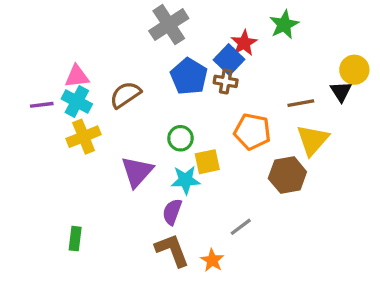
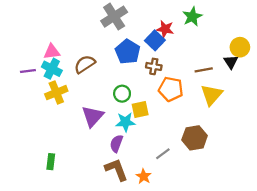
red star: (244, 43) -> (165, 29), turned -30
brown cross: (226, 81) -> (154, 66), moved
brown hexagon: (287, 175) -> (195, 138), moved

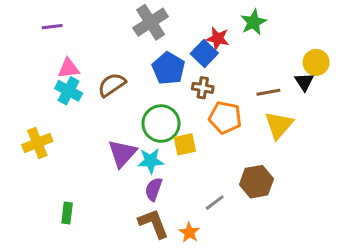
purple line: (28, 71) -> (52, 27), moved
yellow cross: (56, 93) -> (37, 143), moved
green circle: (122, 94) -> (161, 124), size x1.6
cyan star: (125, 122) -> (151, 161), moved

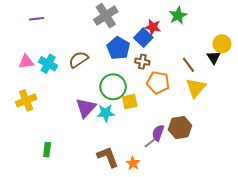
pink triangle: (69, 68) -> (26, 62), moved
brown line: (268, 92) -> (188, 65), turned 63
purple semicircle: (154, 189) -> (158, 133), moved

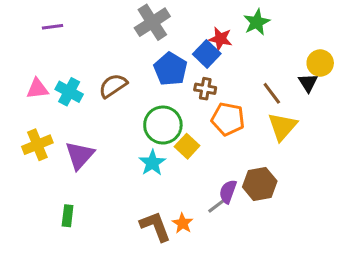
yellow square: (130, 101) -> (187, 146), turned -35
purple triangle: (86, 108) -> (80, 155), moved
cyan star: (106, 113) -> (152, 163), turned -30
orange star: (133, 163) -> (183, 223), moved

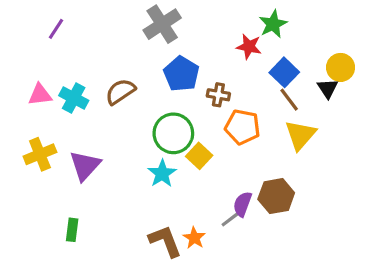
purple line: (52, 27) -> (56, 29), turned -50
red star: (220, 39) -> (249, 47), moved
blue square: (207, 54) -> (284, 72), moved

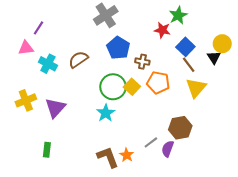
purple line: (56, 29) -> (38, 28), moved
pink triangle: (40, 95) -> (26, 48), moved
yellow square: (199, 156) -> (132, 87), moved
purple semicircle: (242, 204) -> (168, 149), moved

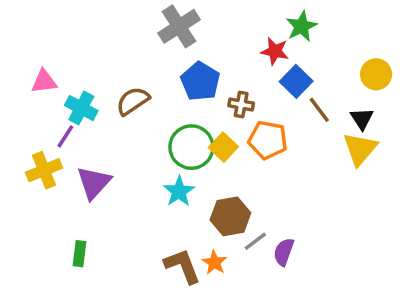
purple line: (38, 28) -> (65, 136), moved
blue square: (185, 47) -> (296, 81), moved
black triangle: (214, 57) -> (362, 119), moved
yellow triangle: (196, 88) -> (360, 149), moved
brown hexagon: (180, 128) -> (230, 216), moved

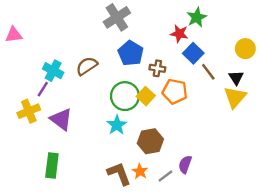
pink triangle: (44, 81) -> (14, 35), moved
purple triangle: (94, 183) -> (61, 119), turned -35
gray line: (255, 241) -> (165, 176), moved
green rectangle: (80, 254) -> (52, 166), size x1.5

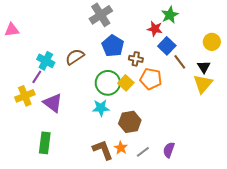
cyan star: (117, 125) -> (101, 108), turned 30
purple semicircle: (185, 164) -> (169, 150), moved

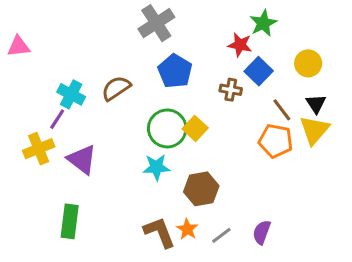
yellow circle: (212, 42) -> (308, 63), moved
brown cross: (136, 59) -> (231, 90), moved
brown line: (180, 62) -> (282, 110), moved
orange pentagon: (151, 79) -> (276, 141), moved

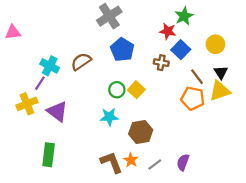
green circle: (167, 128) -> (117, 90), size x0.6
yellow triangle: (314, 130) -> (220, 91), turned 30

